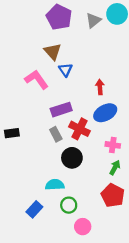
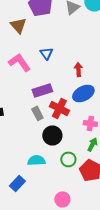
brown triangle: (53, 52) -> (18, 25), moved
green circle: (69, 205) -> (68, 159), moved

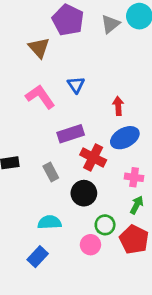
gray rectangle: (37, 113) -> (51, 172), moved
cyan semicircle: (36, 160) -> (50, 222), moved
pink circle: (62, 199) -> (90, 245), moved

